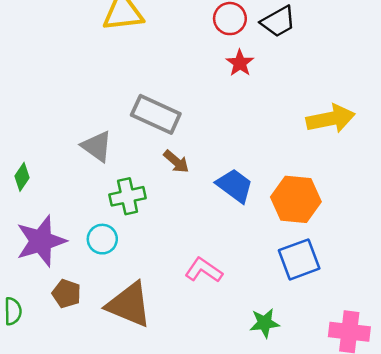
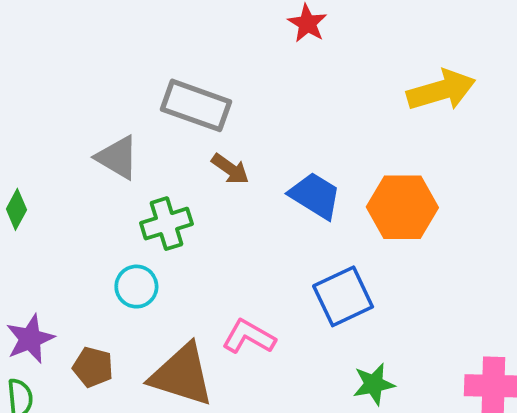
purple star: (41, 241) -> (30, 339), moved, size x0.7
blue square: (299, 259) -> (343, 296), moved
pink L-shape: (204, 270) -> (249, 337), moved

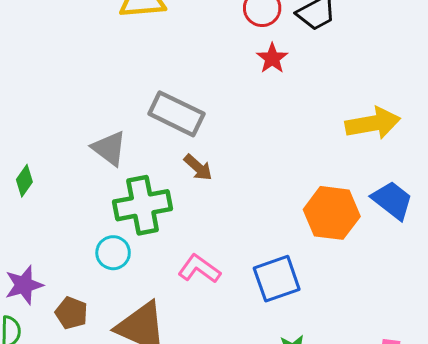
blue trapezoid: (315, 196) -> (392, 200), moved
green cross: (166, 224) -> (143, 205), size x1.4
pink L-shape: (249, 337) -> (199, 269), moved

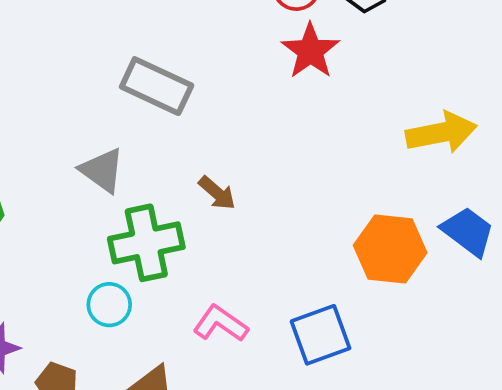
red star: (272, 58) -> (310, 51), size x1.4
gray rectangle: (176, 114) -> (157, 86), moved

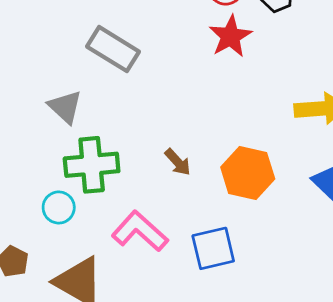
brown arrow: (217, 193) -> (178, 162), moved
orange hexagon: (390, 249) -> (248, 173), moved
pink L-shape: (220, 324) -> (140, 231), size x1.4

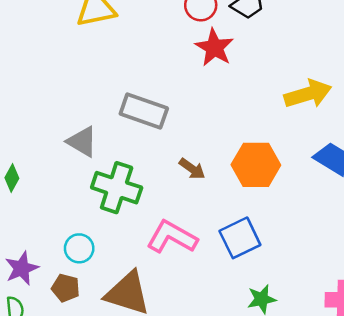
gray rectangle: (113, 49) -> (144, 111), moved
green cross: (92, 165) -> (117, 188), turned 36
cyan circle: (59, 207) -> (79, 248), moved

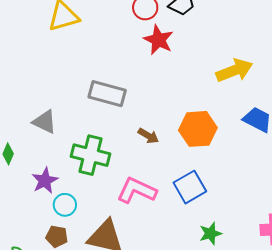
gray triangle: (82, 142) -> (45, 122), moved
purple star: (22, 268) -> (45, 181), moved

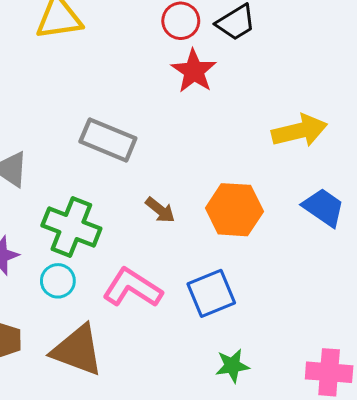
cyan circle: (65, 205) -> (58, 281), moved

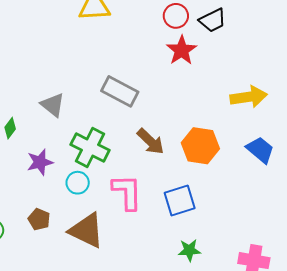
brown arrow: (160, 210) -> (150, 141), size x1.4
pink L-shape: (132, 288) -> (127, 192), turned 51

